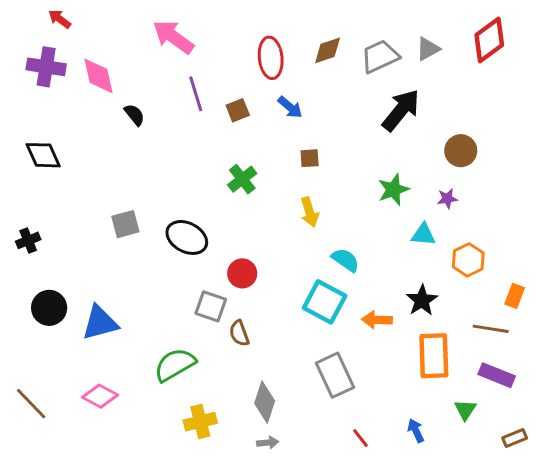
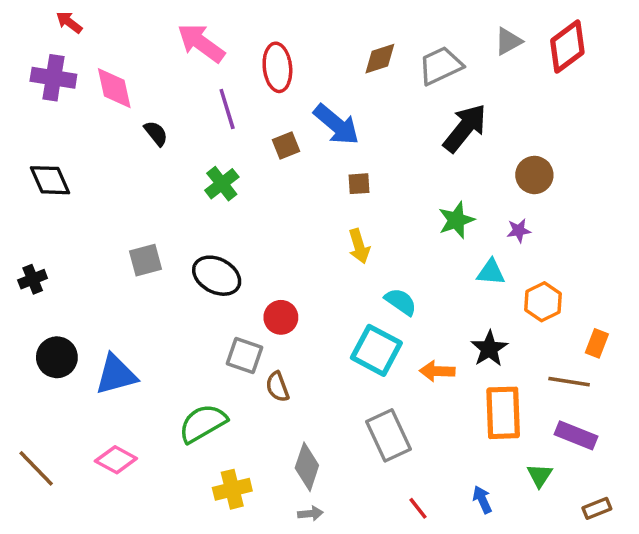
gray triangle: (428, 49) -> (508, 41), moved
red ellipse: (271, 58) -> (277, 67), moved
blue arrow: (290, 107) -> (336, 125), size x1.6
brown square: (238, 110) -> (286, 145), moved
green cross: (242, 179) -> (222, 184), moved

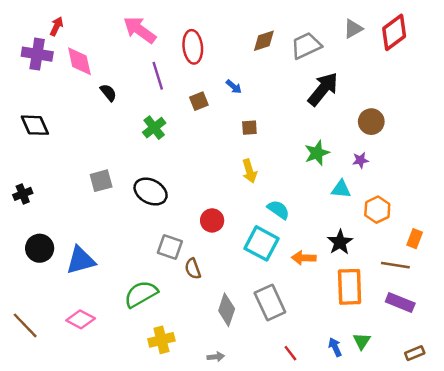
red arrow: (69, 22) -> (56, 26), moved, turned 78
blue arrow: (336, 125) -> (234, 87), size x0.5
red circle: (281, 317) -> (212, 220), moved
gray diamond: (307, 467) -> (227, 310), moved
green triangle: (540, 475) -> (362, 341), moved

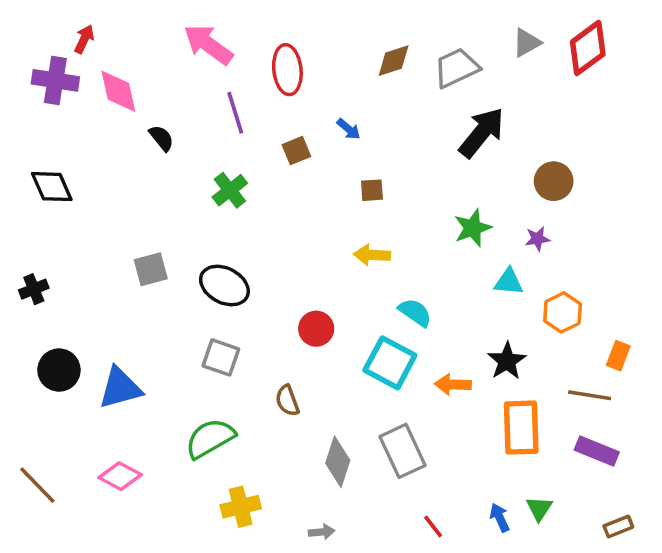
yellow arrow: (249, 171) -> (372, 255), turned 110
gray square: (170, 247) -> (221, 357), moved

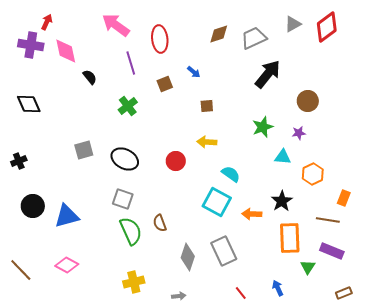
red circle: (316, 329) -> (176, 161), moved
green semicircle: (210, 438) -> (131, 231), moved, turned 96
green triangle: (539, 509) -> (308, 267), moved

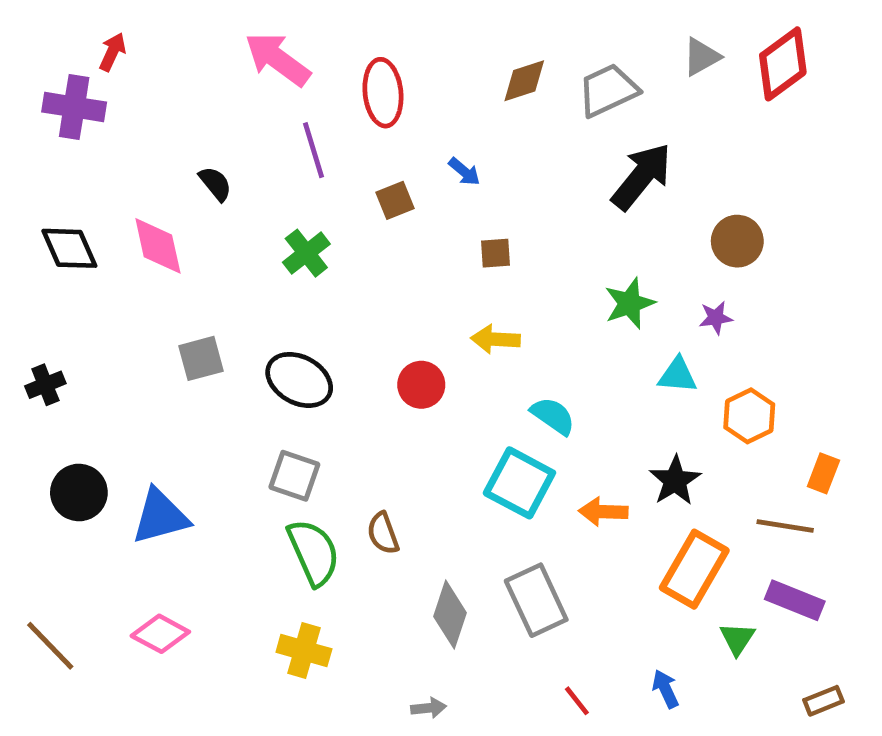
pink diamond: (66, 51) -> (158, 246), moved
orange rectangle: (290, 238) -> (694, 569), turned 32
yellow cross: (134, 282) -> (304, 651), moved, turned 30

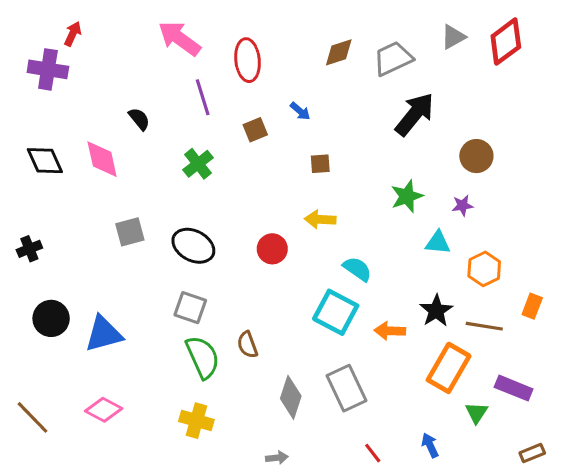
brown line: (785, 526) -> (484, 326), moved

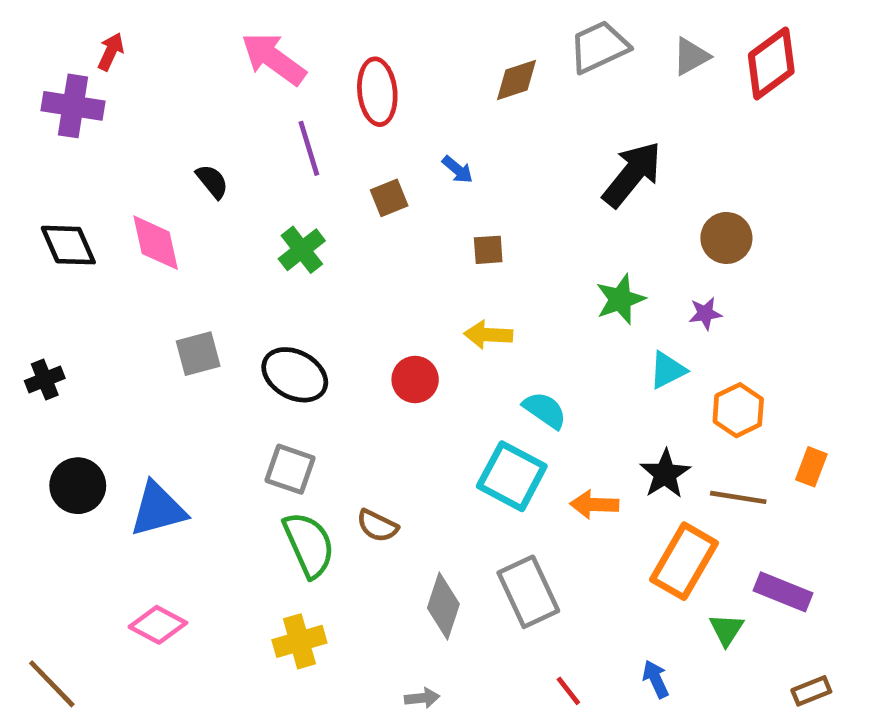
gray trapezoid: (393, 59) -> (599, 47), moved
cyan triangle: (438, 243) -> (667, 370), turned -32
brown semicircle: (248, 345) -> (377, 526), turned -44
brown line: (32, 417) -> (52, 684), moved
yellow cross: (196, 421) -> (299, 641), turned -32

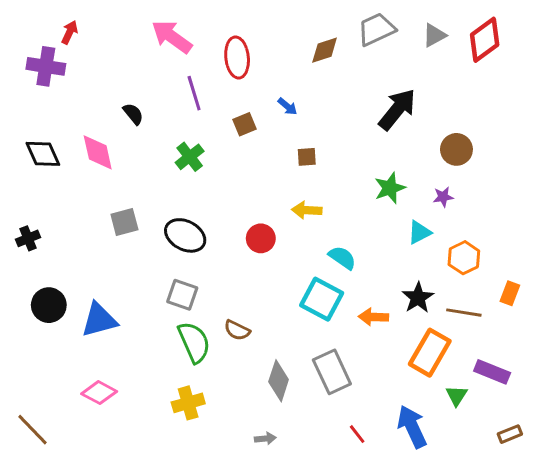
blue arrow: (656, 679) -> (412, 427), size x1.8

